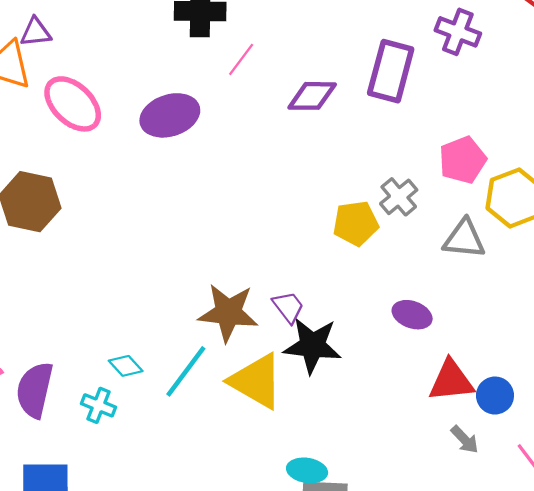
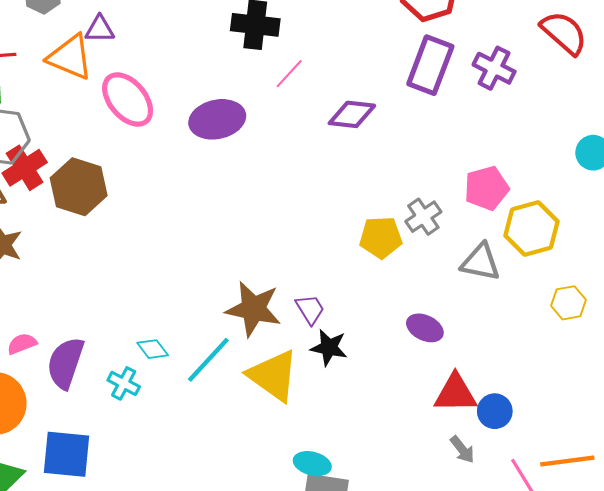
purple rectangle: (391, 71) -> (430, 65), moved
black star: (312, 346) -> (329, 347), size x0.7

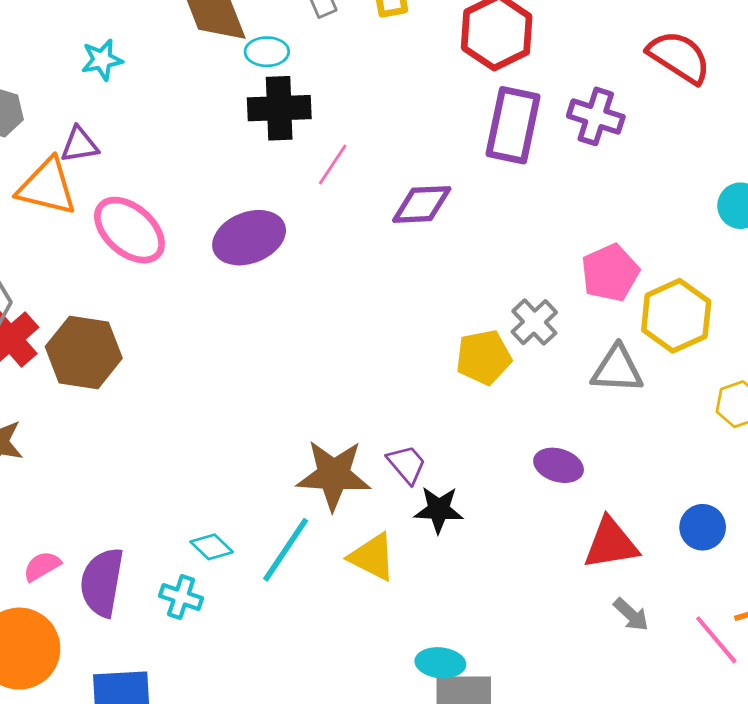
yellow triangle: (273, 376) -> (372, 557), size x0.7
blue circle: (495, 411) -> (703, 527), moved

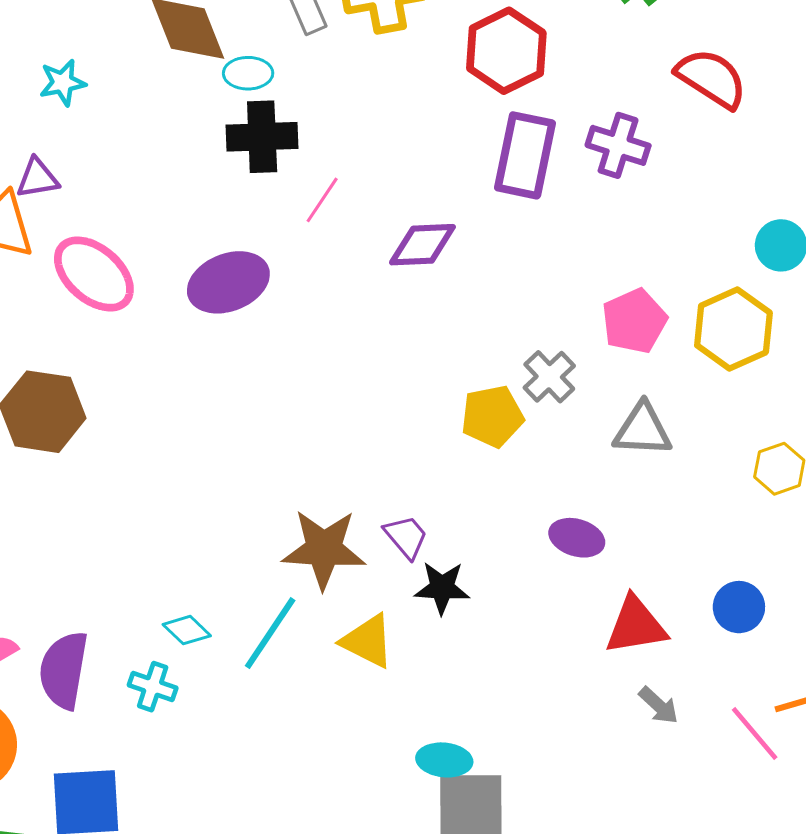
yellow hexagon: (676, 316) -> (733, 329), moved

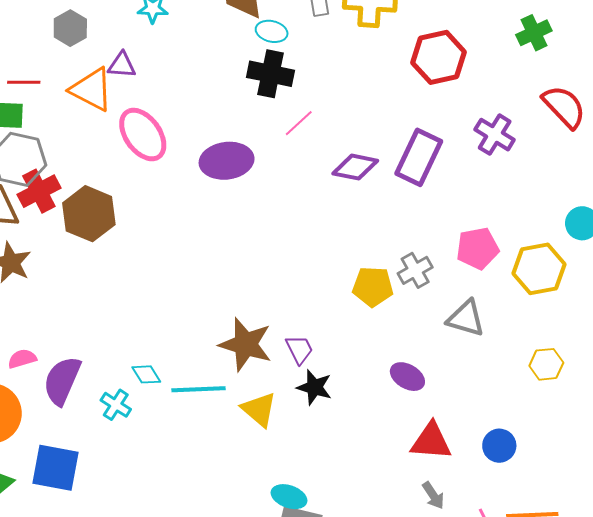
purple rectangle: (525, 155) -> (419, 157), moved
cyan line: (270, 633) -> (198, 389), turned 40

